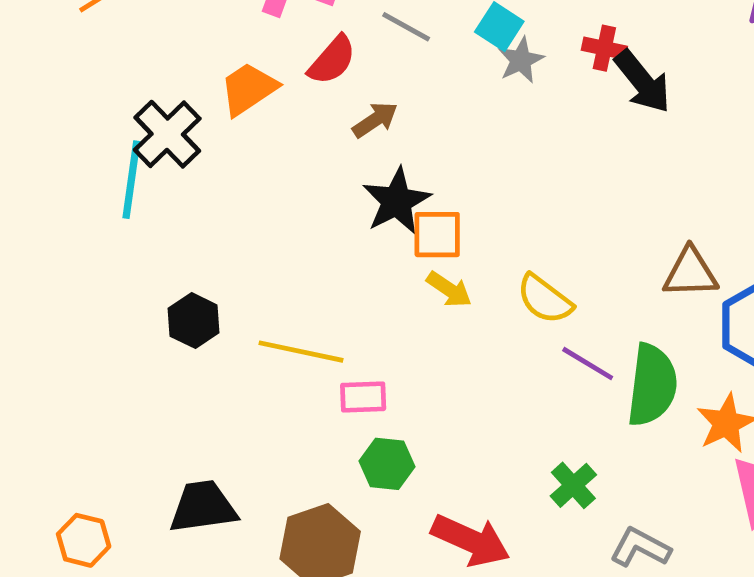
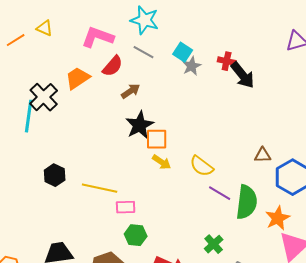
brown triangle: (690, 273) -> (263, 155), size x0.7

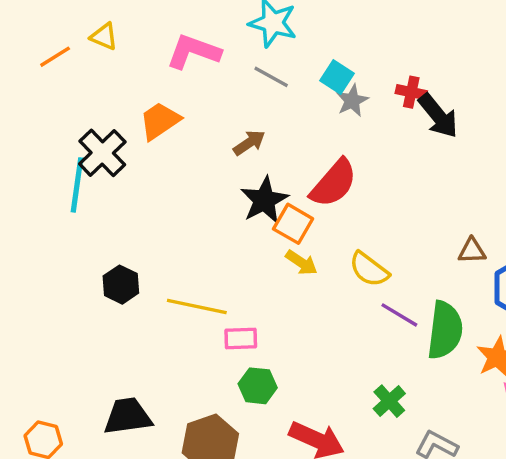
red semicircle: (113, 66) -> (334, 183), moved, size x1.4
orange square: (157, 139) -> (293, 224), turned 30

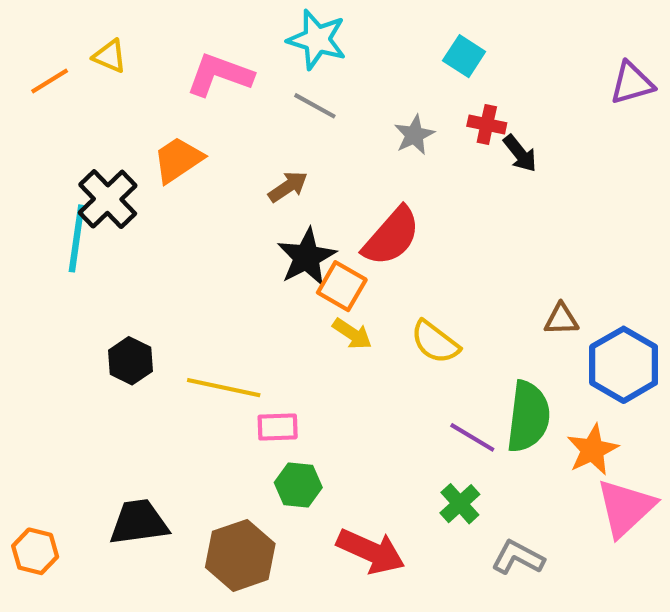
cyan square: (337, 77) -> (464, 56), moved
black arrow: (438, 116) -> (520, 154), size x0.7
purple line: (399, 315) -> (472, 437), moved

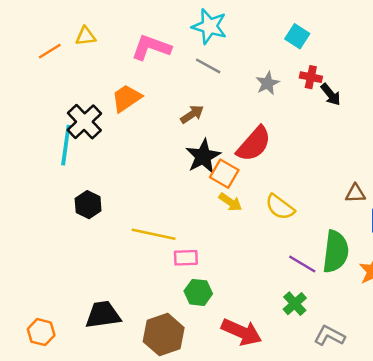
yellow triangle: (110, 56) -> (86, 36), turned -30
black hexagon: (130, 361) -> (88, 205), moved

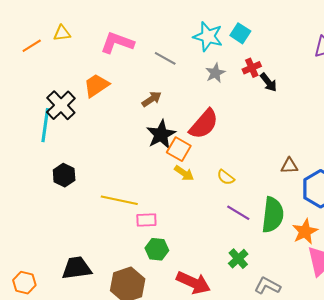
cyan star: (209, 26) -> (208, 36), moved
red cross: (311, 77) -> (252, 68), turned -36
yellow semicircle: (280, 207) -> (226, 177), size x0.7
purple line: (302, 264) -> (238, 213), moved

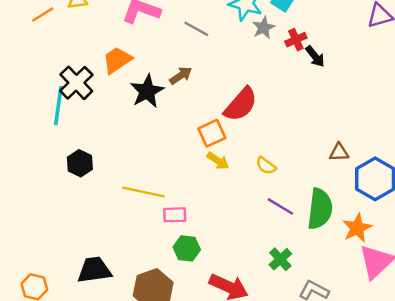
gray star: (215, 73) -> (264, 28), moved
black star: (161, 135) -> (147, 91), moved
orange square: (179, 149) -> (212, 133), turned 35

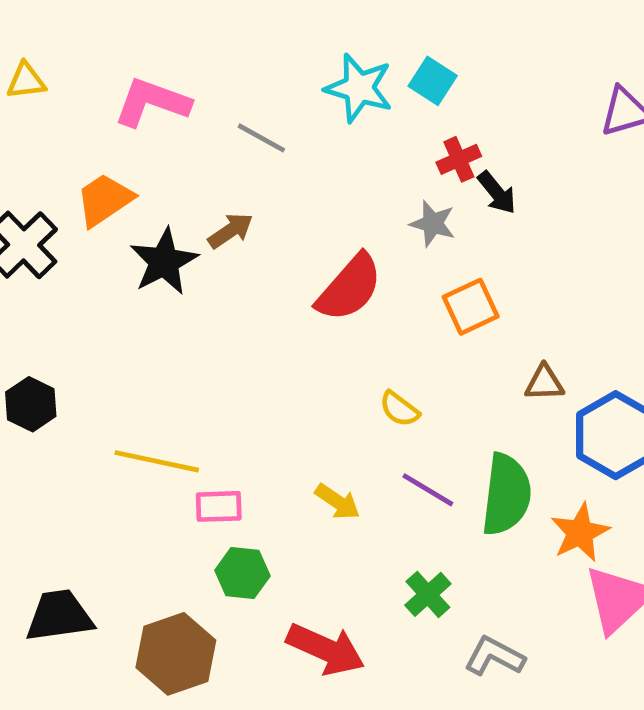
gray star: (264, 28) -> (433, 224), moved, turned -30
orange square: (212, 133) -> (471, 307), moved
yellow arrow: (218, 161) -> (338, 502), moved

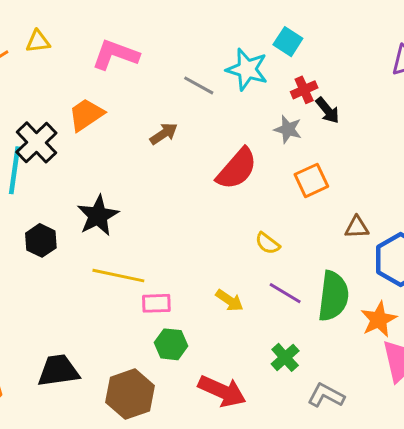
cyan star: (359, 88) -> (247, 69), moved
gray line: (261, 138) -> (199, 85), moved
black star: (164, 262) -> (98, 216), moved

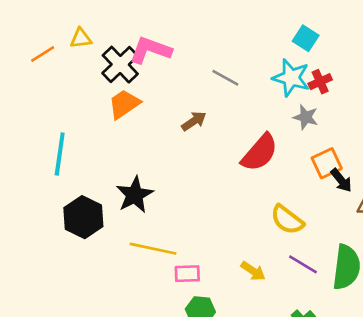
cyan star: (247, 69) -> (291, 78), moved
black arrow: (327, 110) -> (341, 180), moved
black cross: (36, 142) -> (120, 65), moved
black hexagon: (41, 240) -> (83, 217), size x1.4
yellow semicircle: (268, 243) -> (287, 220), size x1.5

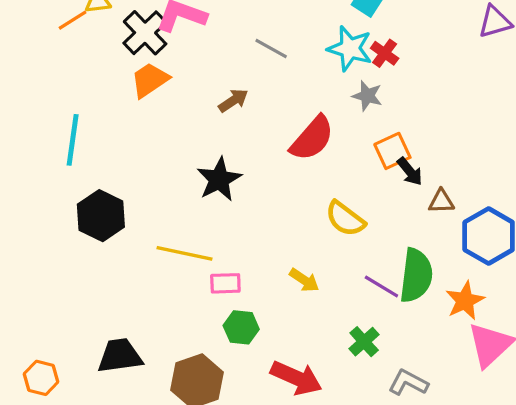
orange line: (43, 54) -> (73, 20), moved
red cross: (320, 82) -> (385, 53), turned -30
black star: (135, 195) -> (219, 179), moved
purple line: (303, 264) -> (381, 286), moved

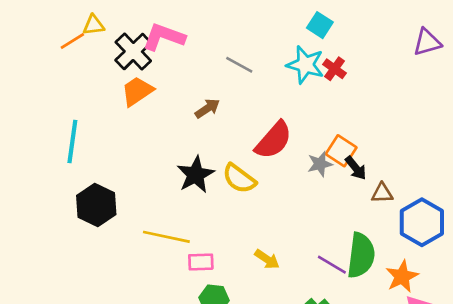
gray star: (367, 96) -> (320, 164), moved, turned -30
orange square: (392, 151) -> (341, 151), turned -32
yellow semicircle: (345, 219) -> (239, 179), moved

